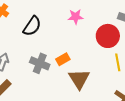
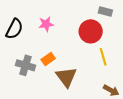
pink star: (76, 17) -> (46, 24), moved

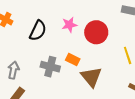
red circle: (91, 31) -> (96, 32), moved
orange rectangle: (48, 59) -> (73, 60), turned 64

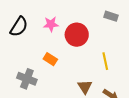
gray cross: (50, 67) -> (27, 79), moved
brown triangle: (91, 77) -> (85, 87), moved, size x0.7

